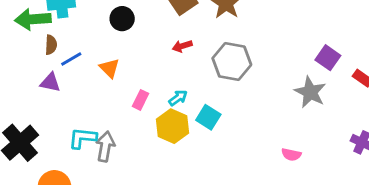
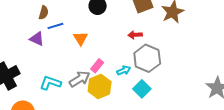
gray hexagon: (232, 62) -> (147, 58), moved
yellow hexagon: (173, 126) -> (100, 86), moved
gray arrow: (105, 146) -> (80, 79), moved, turned 35

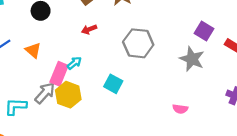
gray hexagon: (147, 58) -> (138, 43), moved
pink rectangle: (97, 66) -> (59, 74), size x1.5
cyan arrow: (124, 70) -> (74, 63), moved

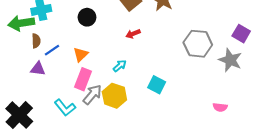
gray hexagon: (138, 43) -> (198, 44), moved
orange triangle: (33, 50) -> (81, 55), turned 35
pink rectangle: (59, 74) -> (83, 79), moved
cyan L-shape: (16, 106) -> (65, 108), turned -130

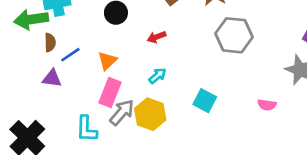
red arrow: (133, 34) -> (157, 37), moved
gray hexagon: (198, 44) -> (234, 35), moved
pink semicircle: (220, 107) -> (267, 105), moved
cyan L-shape: (65, 108) -> (86, 129), turned 40

